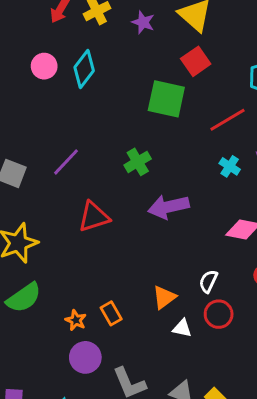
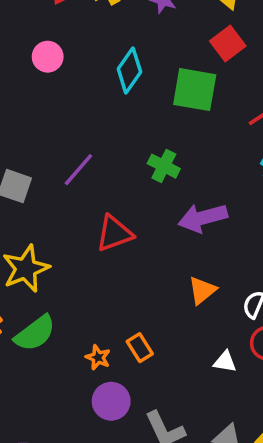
cyan diamond: (84, 69) -> (129, 70), moved
green cross: (138, 162) -> (164, 166), turned -30
orange triangle: (164, 297) -> (202, 290), moved

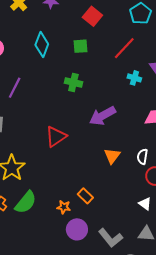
green square: (195, 90) -> (80, 46), size x0.6
green cross: (164, 166) -> (73, 82), moved
purple line: (78, 170) -> (15, 88), moved
white triangle: (225, 362) -> (145, 204), moved, turned 40

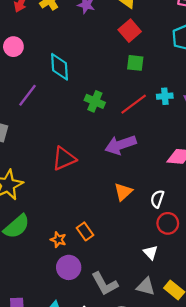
cyan diamond: (42, 45) -> (60, 67), moved, turned -35
green square: (80, 46) -> (135, 63), moved
red line: (124, 48) -> (134, 104), moved
cyan cross: (134, 78) -> (165, 96), moved, turned -32

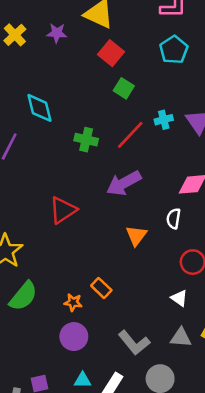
green square: (135, 63) -> (124, 88), turned 36
white semicircle: (157, 199) -> (173, 219), moved
purple circle: (69, 267) -> (74, 337), moved

